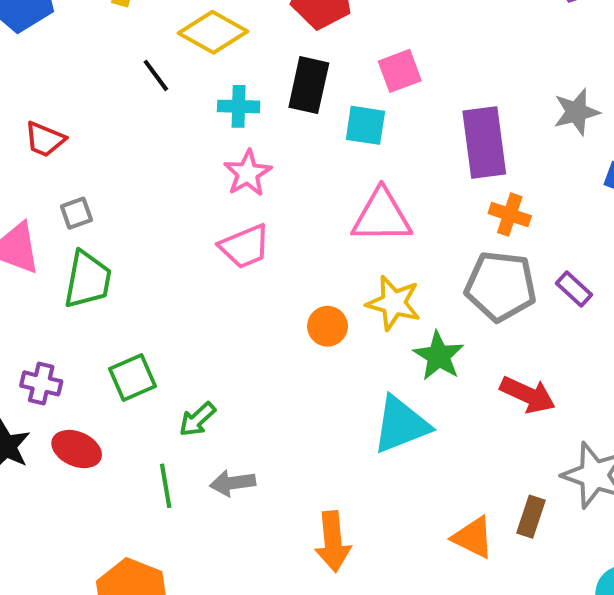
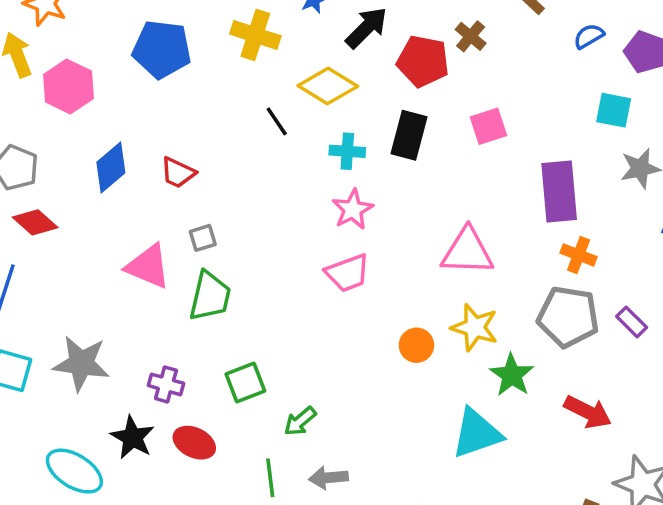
cyan square: (365, 125) -> (614, 110), moved

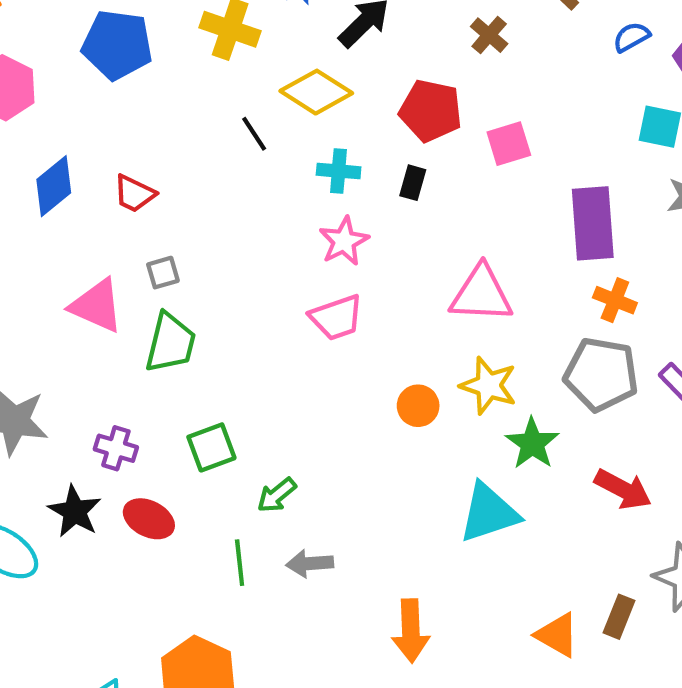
red pentagon: (423, 61) -> (431, 111), moved
black rectangle: (409, 135) -> (413, 183), moved, size x0.6

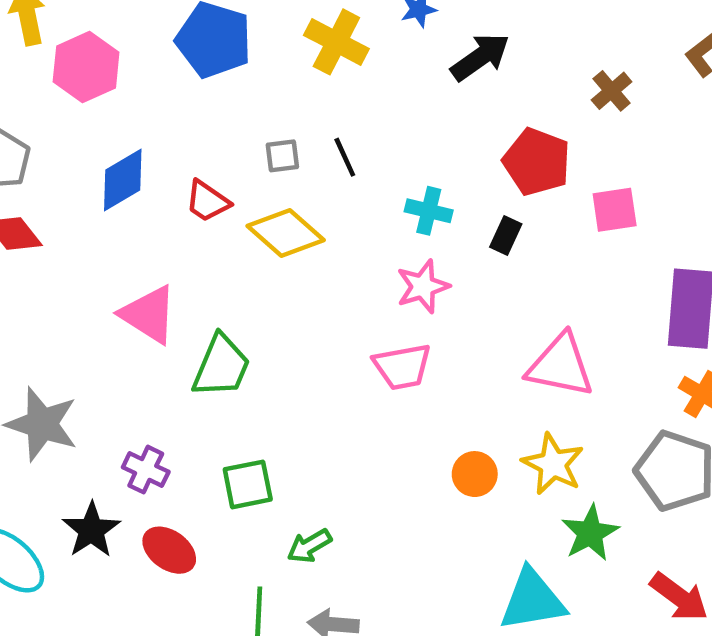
yellow diamond: (316, 92) -> (286, 233), moved
gray square: (163, 273) -> (282, 156), moved

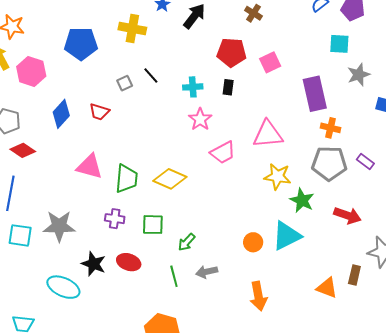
yellow diamond: (286, 233) -> (170, 179), moved
pink trapezoid: (402, 367) -> (223, 153), moved
purple cross: (146, 470) -> (115, 219), moved
orange circle: (475, 474) -> (253, 242), moved
green square: (248, 484) -> (153, 225), turned 30

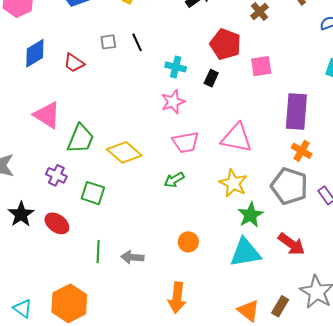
cyan triangle: (287, 236) -> (245, 252), moved
green arrow: (187, 242) -> (174, 180), moved

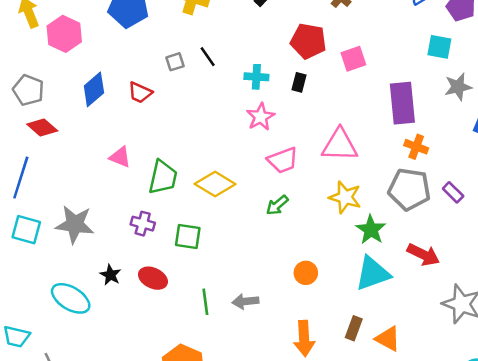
pink triangle: (47, 115) -> (120, 157), size x0.7
black star: (21, 214) -> (110, 275), size x0.7
brown rectangle: (280, 306) -> (354, 328), moved

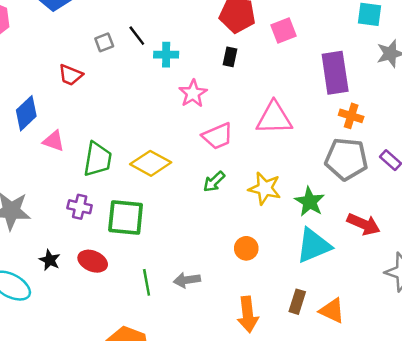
cyan cross: (256, 77) -> (166, 55), moved
blue diamond: (94, 89) -> (26, 113), moved
yellow star: (345, 197) -> (265, 188), moved
green square: (188, 236) -> (126, 218), size x1.4

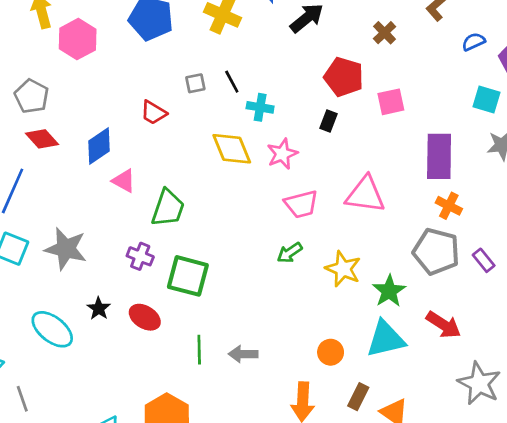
yellow diamond: (151, 163) -> (232, 149), moved, turned 30
orange circle: (246, 248) -> (331, 352), moved

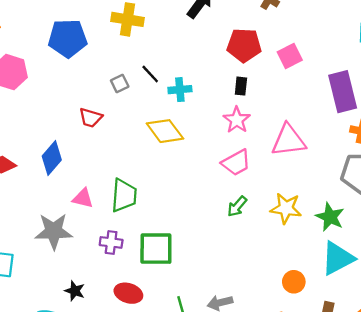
pink star: (282, 154) -> (237, 120), moved
pink triangle: (124, 181) -> (83, 198), moved
gray star: (66, 249) -> (54, 231), moved
black star: (99, 308) -> (75, 291), moved

